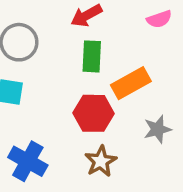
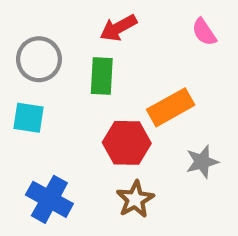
pink semicircle: (159, 19) -> (204, 32), turned 75
green rectangle: (92, 56) -> (102, 76), moved

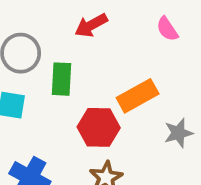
green rectangle: (102, 76) -> (61, 79), moved
gray star: (202, 162) -> (178, 133), moved

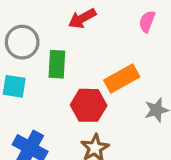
pink semicircle: (167, 29) -> (147, 22), turned 55

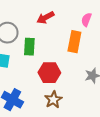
orange rectangle: (122, 78) -> (74, 42), moved, turned -50

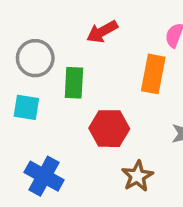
brown star: (53, 100) -> (137, 176), moved

